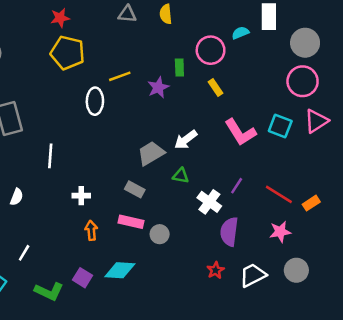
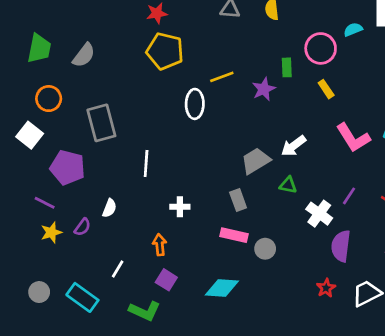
gray rectangle: (135, 189) -> (238, 200), turned 42
orange arrow: (91, 230) -> (160, 245), moved
purple square: (82, 278) -> (166, 280), moved

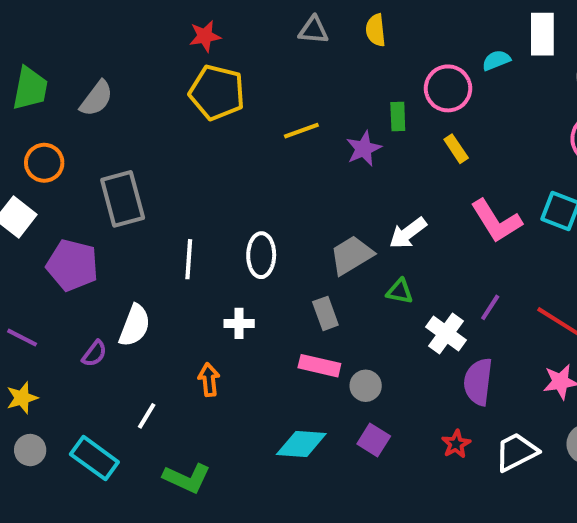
white ellipse: (195, 104) -> (261, 255), moved
purple line: (45, 203) -> (22, 338), moved
white semicircle: (110, 208) -> (135, 325), size x1.5
yellow star: (51, 232) -> (22, 398), moved
purple square: (166, 280) -> (374, 440), moved

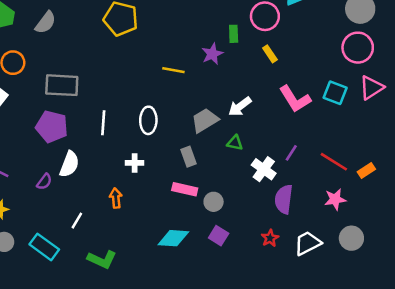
yellow line: (301, 131) -> (173, 70), moved, turned 30
gray rectangle: (123, 199) -> (62, 85), turned -72
purple pentagon: (72, 265) -> (52, 127), moved

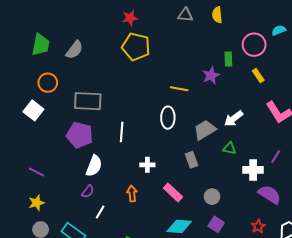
white ellipse: (148, 120) -> (168, 118), moved
white cross: (264, 169) -> (253, 170), turned -36
purple semicircle: (44, 182) -> (88, 191), moved
pink rectangle: (185, 189) -> (173, 193), moved, turned 30
purple semicircle: (284, 199) -> (270, 195), turned 115

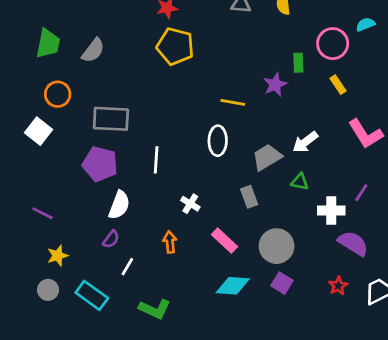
white cross: (147, 165) -> (190, 204), turned 32
gray circle: (212, 197) -> (277, 246), size x1.6
yellow star: (36, 203) -> (58, 256), moved

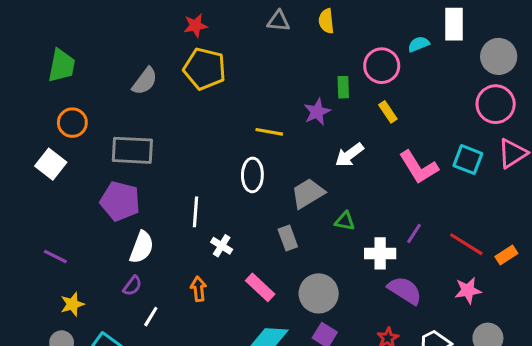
gray semicircle: (93, 50) -> (145, 81), moved
white arrow: (305, 142) -> (349, 155), moved
white line: (156, 160) -> (195, 212), moved

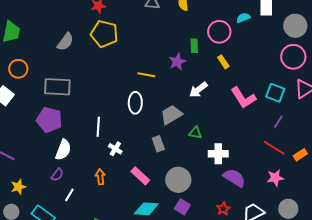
purple line: (414, 233) -> (278, 122), moved

